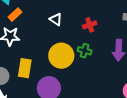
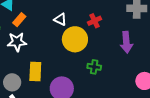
green cross: (85, 51) -> (94, 67), moved
yellow circle: (61, 56) -> (75, 39), moved

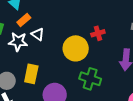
white triangle: (60, 19) -> (38, 34), moved
green cross: (94, 67) -> (90, 79), size x1.5

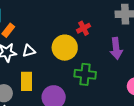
white triangle: (38, 34) -> (29, 51), moved, turned -40

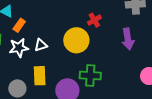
green cross: (85, 74) -> (90, 76), moved

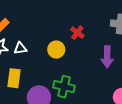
red cross: (94, 20) -> (77, 33), turned -32
yellow circle: (76, 40) -> (56, 50), size x0.7

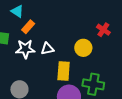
yellow rectangle: (14, 78) -> (64, 71), moved

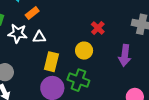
orange rectangle: (28, 27) -> (32, 13), moved
yellow circle: (83, 48) -> (84, 51), moved

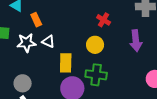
orange rectangle: (32, 13) -> (36, 20), turned -64
white triangle: (39, 37) -> (48, 41), turned 40

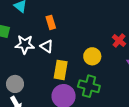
orange rectangle: (36, 20) -> (51, 22), moved
red cross: (104, 20) -> (119, 40), moved

